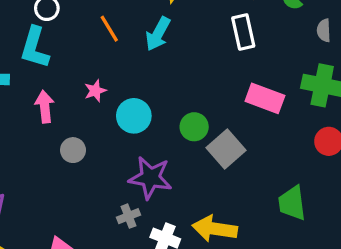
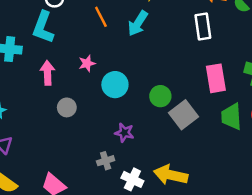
pink rectangle: (265, 98) -> (216, 78), turned 56
purple star: (150, 178) -> (124, 133), size x0.6
green trapezoid: (292, 203) -> (231, 117), moved

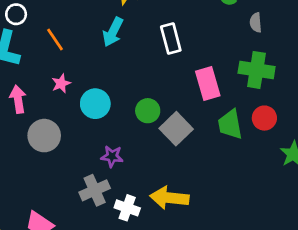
orange line: (101, 17) -> (55, 39), moved
white rectangle: (203, 27) -> (171, 38), moved
gray circle: (67, 107) -> (44, 136), size x1.5
gray cross: (106, 161) -> (95, 190), size x1.5

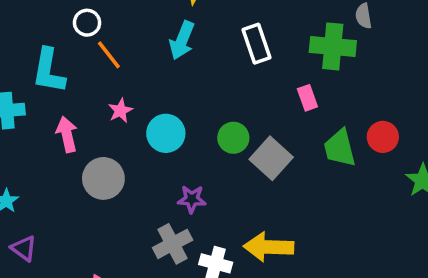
white circle: (16, 14) -> (87, 23), moved
green cross: (257, 70) -> (333, 46), moved
pink rectangle: (208, 83) -> (307, 98), size x0.6

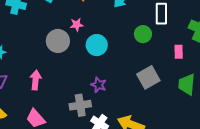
pink arrow: (67, 134) -> (36, 80), moved
green circle: (233, 138) -> (143, 34), moved
gray circle: (103, 178) -> (58, 41), moved

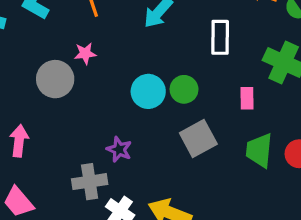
green circle: (143, 34) -> (184, 89), moved
cyan circle: (97, 45) -> (148, 91), moved

